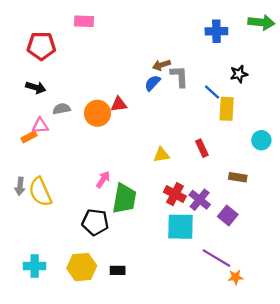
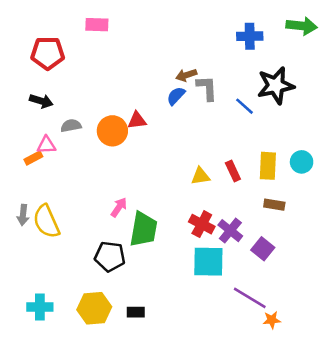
black star: (239, 74) -> (276, 85), size x1.8
yellow rectangle: (227, 109) -> (268, 166), moved
yellow triangle: (161, 155) -> (200, 176), moved

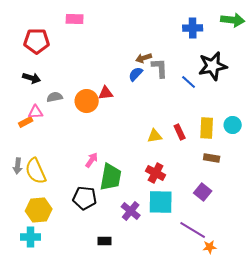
purple cross: (230, 231) -> (131, 211), moved
yellow hexagon: (94, 308) -> (39, 210), moved

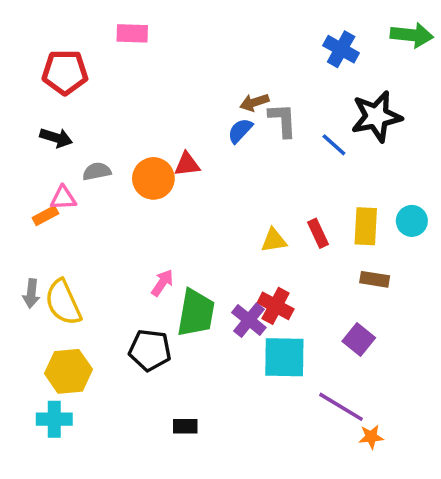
blue cross: (193, 28) -> (341, 49), turned 30
purple cross: (131, 211) -> (249, 320), moved

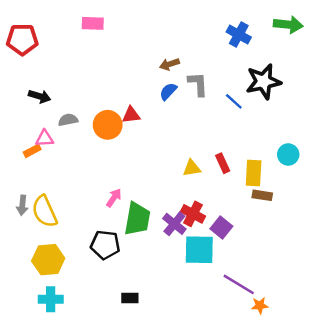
red pentagon: (65, 72) -> (22, 39), moved
brown arrow: (254, 102) -> (169, 64), moved
yellow rectangle: (366, 226) -> (254, 173), moved
purple square: (359, 339) -> (221, 227), moved
cyan cross: (54, 419) -> (51, 299), moved

